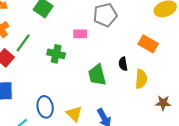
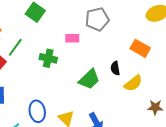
green trapezoid: (97, 75) -> (89, 79), turned -120
yellow semicircle: (141, 79) -> (133, 83), turned 48

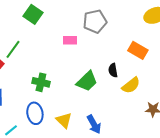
green cross: (48, 58) -> (41, 82), moved

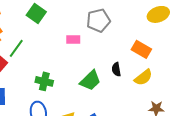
yellow semicircle: (131, 85) -> (143, 77), moved

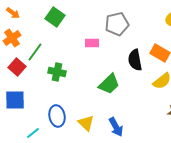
black semicircle: (116, 69) -> (135, 60), moved, size x1.5
green cross: (44, 81) -> (57, 72), moved

